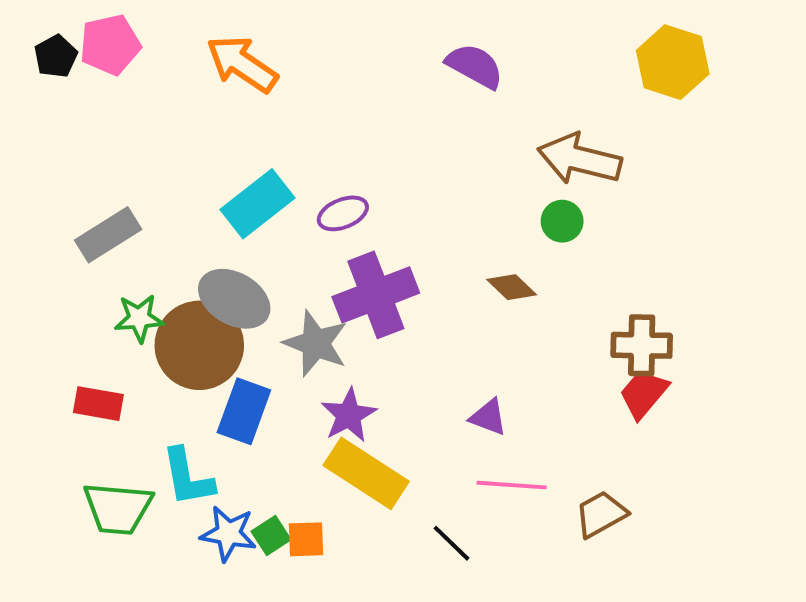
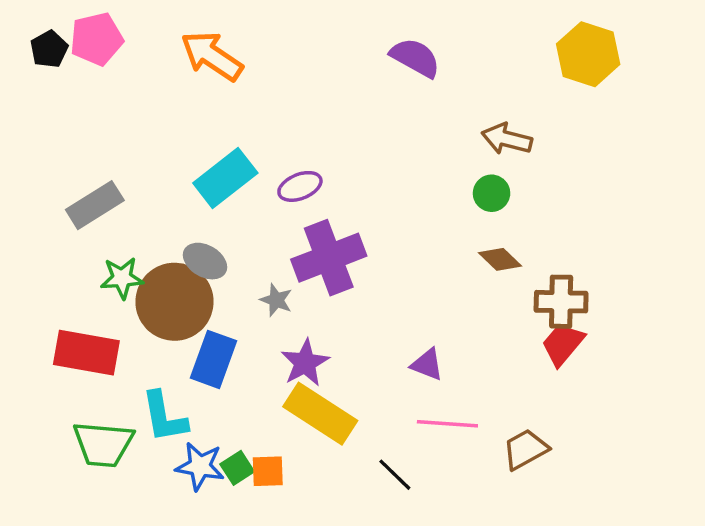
brown arrow: (580, 159) -> (507, 139), size x0.7
brown diamond: (512, 287) -> (500, 259), moved
gray ellipse: (234, 299) -> (205, 261), size x0.7
gray star: (316, 343) -> (276, 300), size x0.6
red rectangle: (98, 404) -> (86, 353), size x1.5

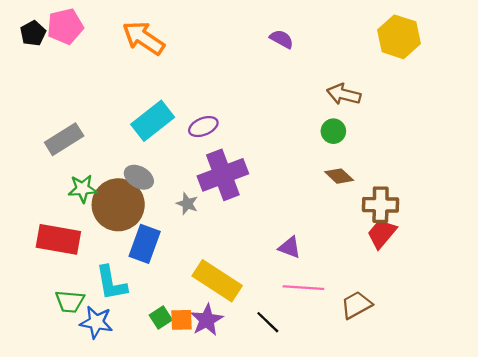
purple semicircle: (415, 58) -> (282, 39), size x0.7
purple star: (305, 363) -> (207, 320), moved
green trapezoid: (103, 444) -> (70, 301), size x0.7
blue star: (200, 466) -> (96, 322), moved

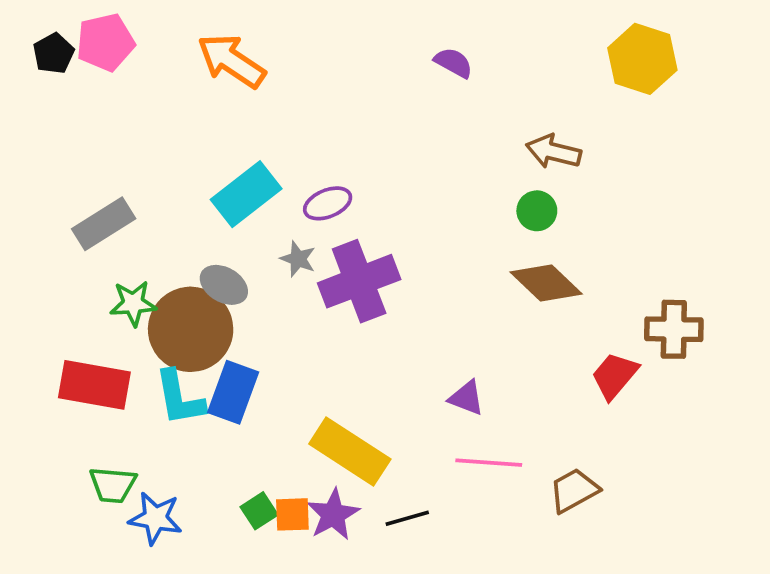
brown diamond: (339, 176) -> (546, 283), size x1.5
gray star: (187, 204) -> (298, 259), moved
brown cross: (381, 205) -> (674, 329), moved
cyan L-shape: (111, 283) -> (179, 398), moved
black line: (268, 322) -> (407, 518), moved, turned -60

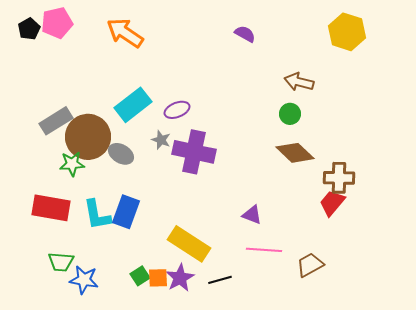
purple cross: (359, 281) -> (194, 152), turned 33
brown circle: (191, 329) -> (88, 137), moved
brown cross: (674, 329) -> (339, 178), moved

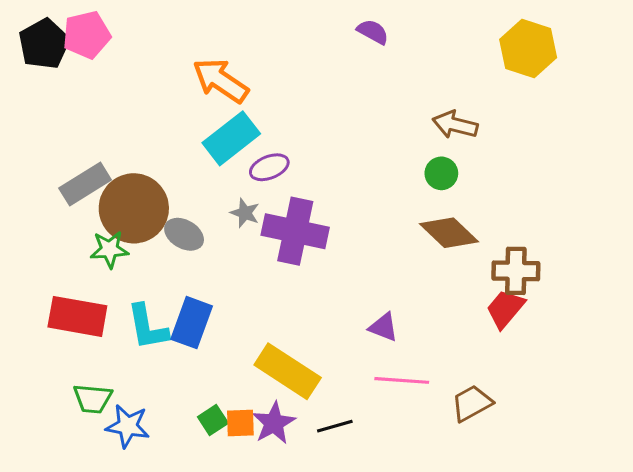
black pentagon: (29, 29) -> (44, 44), size x1.5
orange arrow: (125, 33) -> (221, 80), moved
purple semicircle: (245, 34) -> (373, 32), moved
cyan rectangle: (133, 105) -> (231, 138), moved

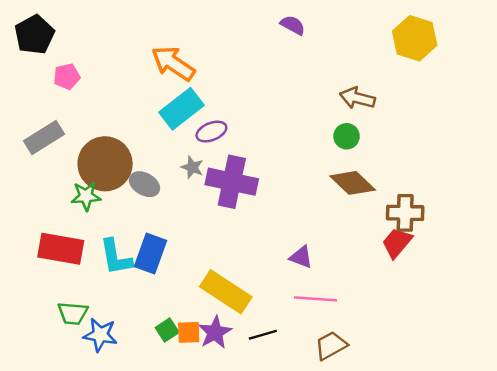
pink pentagon: (87, 35) -> (67, 77), moved, size x0.7
gray rectangle: (85, 184) -> (44, 137), moved
brown trapezoid: (472, 403) -> (331, 346), moved

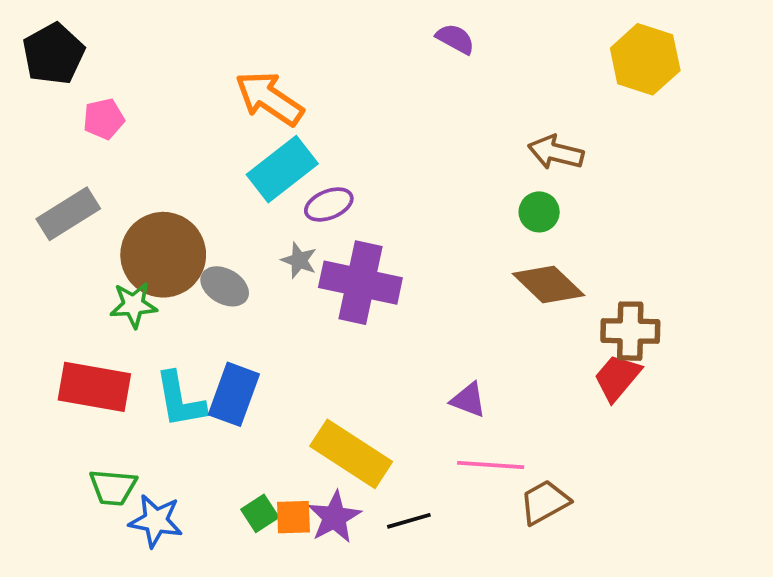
brown trapezoid: (331, 346) -> (545, 502), moved

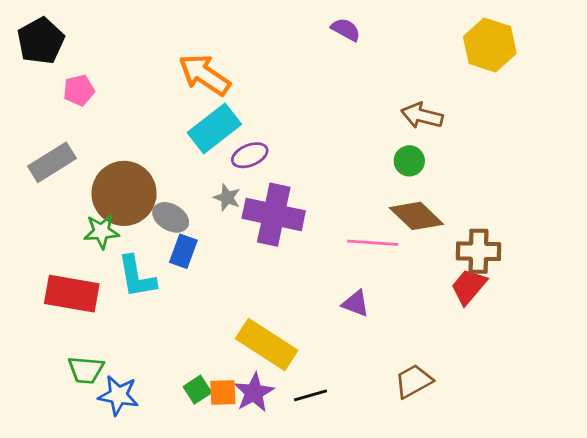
blue rectangle: (234, 394) -> (183, 251), moved, size x0.7
cyan L-shape: (180, 400) -> (137, 277), moved
pink line: (491, 465) -> (373, 243), moved

